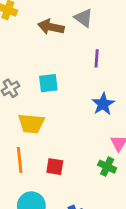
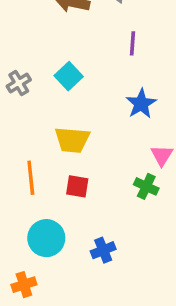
cyan square: (48, 83) -> (69, 76), turned -36
yellow trapezoid: (31, 124) -> (72, 140), moved

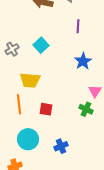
yellow trapezoid: (72, 140) -> (30, 80), moved

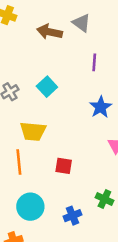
red square: (46, 109) -> (64, 166), moved
green cross: (86, 109) -> (104, 199), moved

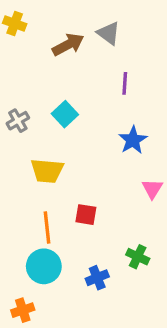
brown arrow: (50, 32) -> (68, 45), turned 140
orange line: (19, 162) -> (47, 227), moved

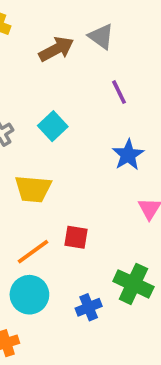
purple line: (125, 83) -> (119, 92), turned -30
orange line: (47, 227) -> (33, 252), turned 60
green cross: (138, 257) -> (133, 284), size x1.5

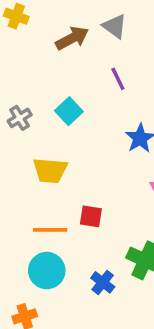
purple line: (119, 92) -> (118, 79), moved
orange line: (33, 252) -> (50, 230), turned 36
blue cross: (89, 307) -> (103, 282), turned -30

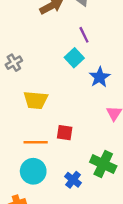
cyan square: (69, 111) -> (74, 58), moved

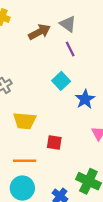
purple line: (84, 35) -> (70, 49), moved
red square: (65, 133) -> (54, 142), moved

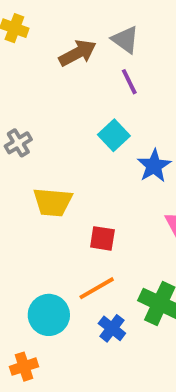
orange line: (25, 161) -> (97, 288), moved, turned -30

